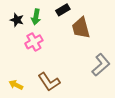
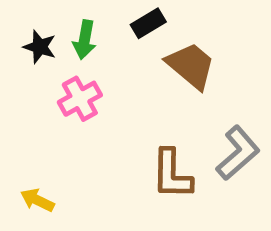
brown trapezoid: (81, 28) -> (191, 66), turned 145
brown L-shape: (49, 82) -> (172, 174), moved, turned 35

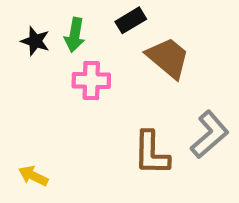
pink cross: (80, 99) -> (91, 81), moved, turned 30

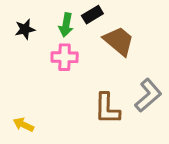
green arrow: (75, 35) -> (66, 25), moved
black star: (35, 41) -> (25, 29), turned -30

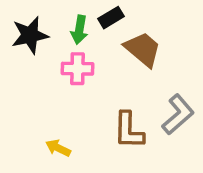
black star: (25, 29) -> (30, 35), size x1.5
yellow arrow: (23, 125) -> (58, 148), moved

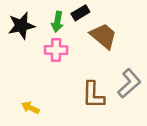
yellow arrow: (58, 148) -> (30, 108), moved

